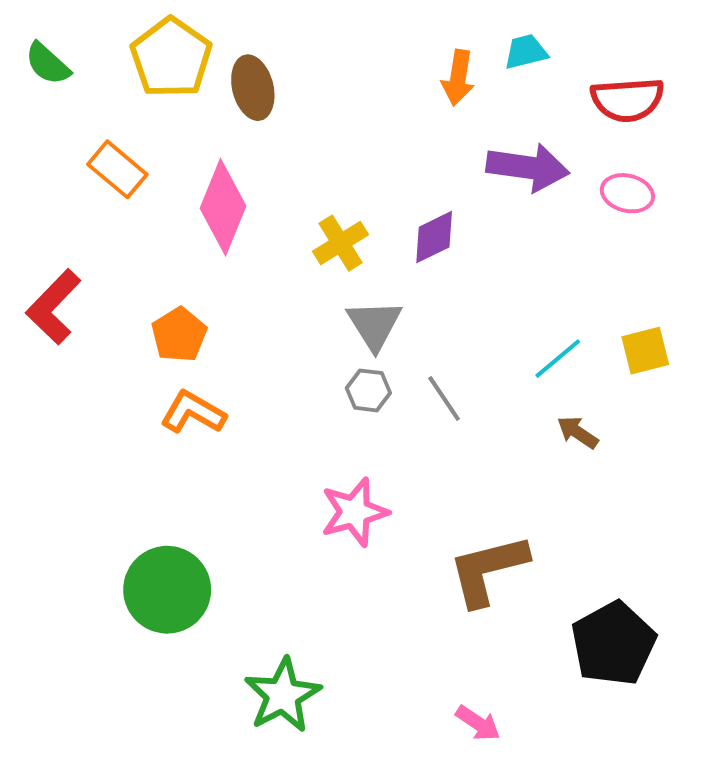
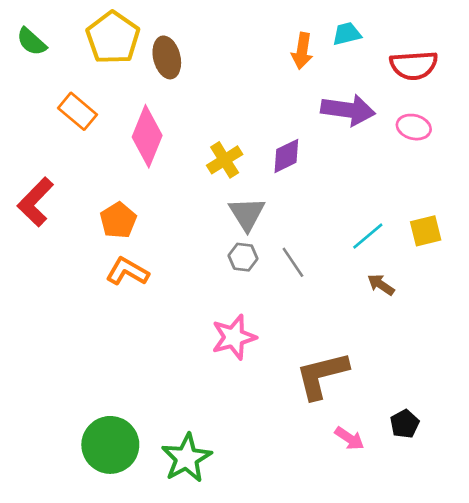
green circle: (167, 590) -> (110, 445), moved
black pentagon: (613, 644) -> (405, 424), size x0.5
pink arrow: (478, 723) -> (349, 438), moved

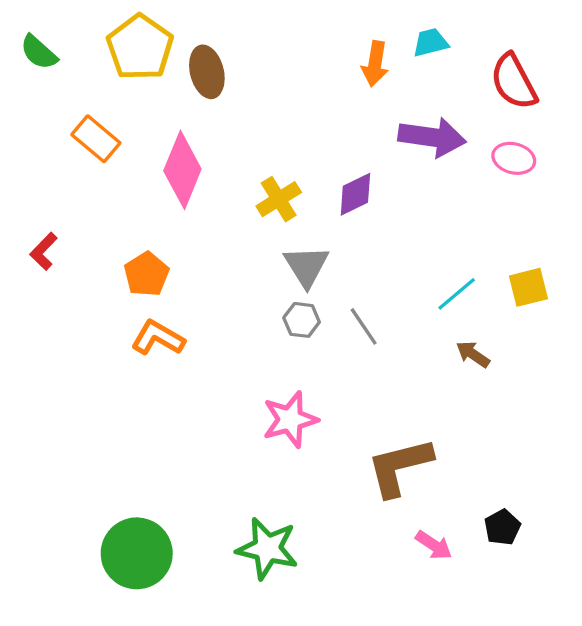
red semicircle: (414, 65) -> (514, 82), turned 66
red L-shape: (35, 202) -> (44, 251), size x0.6
green star: (187, 458) -> (267, 548), moved, turned -30

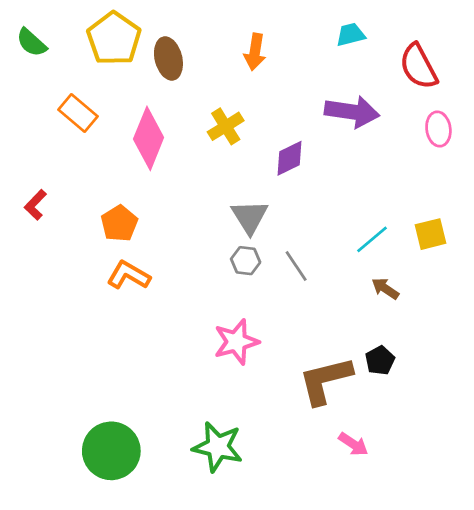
orange arrow: (375, 64) -> (255, 52), moved
pink ellipse: (514, 158) -> (438, 129), moved, turned 68
yellow cross: (279, 199) -> (226, 126), moved
black pentagon: (502, 527) -> (380, 360), moved

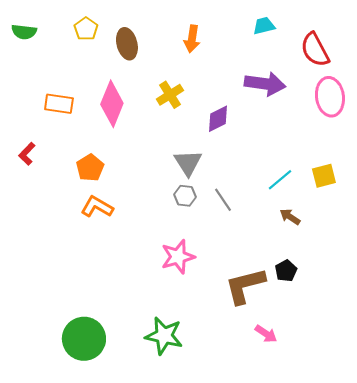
yellow pentagon: (114, 39) -> (86, 29), size x0.6
green semicircle: (31, 43) -> (24, 32), turned -35
orange rectangle: (78, 113) -> (59, 104), moved, turned -32
pink ellipse: (438, 129) -> (330, 97), size x1.5

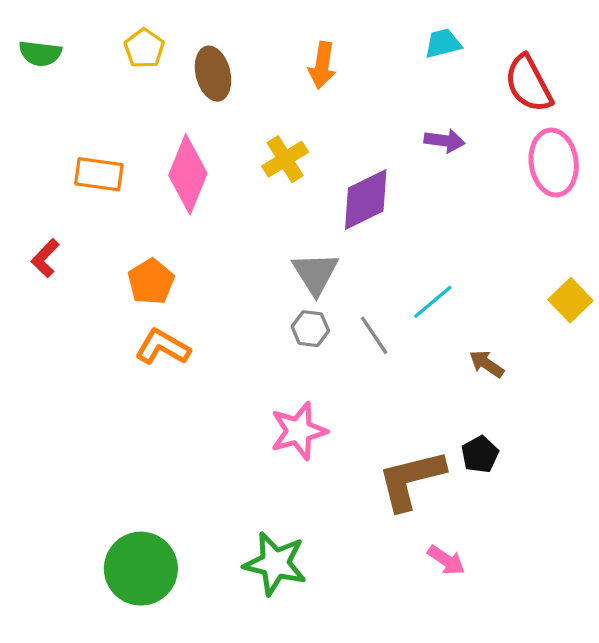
purple arrow: (265, 84) -> (445, 141), size x0.6
purple diamond: (218, 119) -> (366, 199), size x1.4
yellow square: (324, 176) -> (570, 300), moved, turned -30
cyan line: (280, 180) -> (433, 302), moved

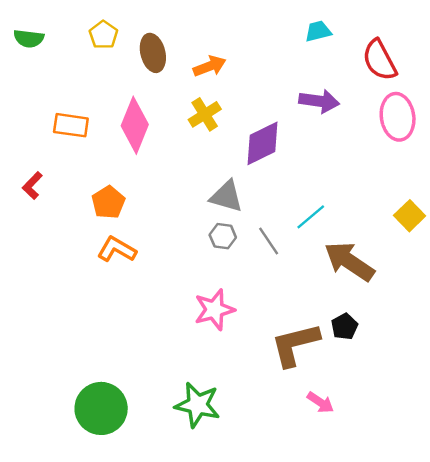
orange arrow: (322, 65) -> (210, 66), moved, turned -120
purple arrow: (445, 141) -> (319, 101), size x1.4
gray triangle: (315, 273) -> (226, 196), turned -42
brown arrow: (487, 364) -> (349, 261), size x2.0

